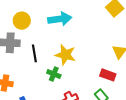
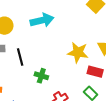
yellow star: (65, 55) -> (78, 52), moved

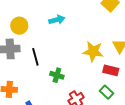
cyan arrow: (42, 20) -> (57, 20), size x0.7

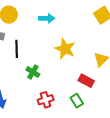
yellow star: (93, 51) -> (65, 49), moved

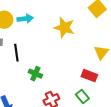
cyan arrow: (47, 18) -> (25, 19), moved
yellow star: (65, 49) -> (64, 28), moved

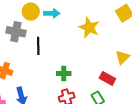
green cross: (35, 74) -> (64, 74), moved, turned -32

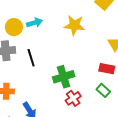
green cross: (64, 74) -> (64, 77), size x1.5

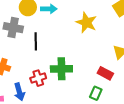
green rectangle: (103, 90) -> (96, 93), turned 56
red cross: (73, 98) -> (38, 78), moved

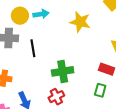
red cross: (38, 78) -> (56, 97), moved

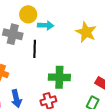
cyan arrow: (41, 14) -> (46, 25), moved

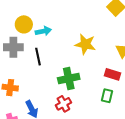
yellow star: (86, 32) -> (85, 44), moved

